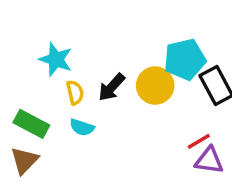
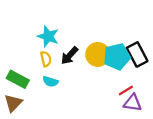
cyan star: (56, 59) -> (48, 36), moved
cyan pentagon: (185, 59) -> (117, 57), moved

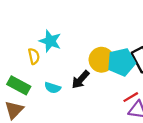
black arrow: (70, 56) -> (81, 80), moved
yellow semicircle: (46, 59) -> (34, 56), moved

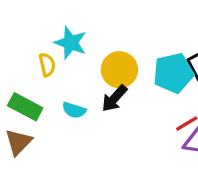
yellow circle: (102, 60) -> (119, 70), moved

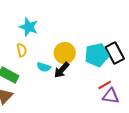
cyan star: (71, 43) -> (29, 27), moved
cyan semicircle: (74, 110) -> (44, 67), moved

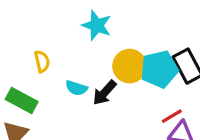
cyan star: (29, 27) -> (97, 25), moved
yellow circle: (65, 53) -> (130, 66), moved

